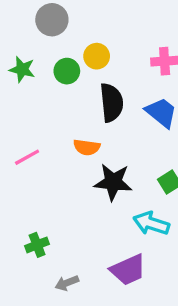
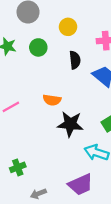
yellow circle: (97, 56) -> (68, 27), moved
black semicircle: (112, 103) -> (75, 60), moved, size x0.7

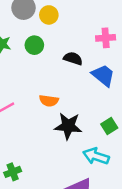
yellow circle: (68, 27) -> (49, 15), moved
black semicircle: (75, 60) -> (73, 58), turned -66

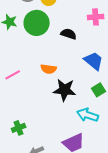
green circle: (34, 45) -> (37, 23), size x1.6
blue trapezoid: (103, 75) -> (94, 61), moved

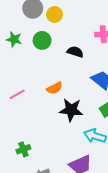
green circle: (37, 23) -> (42, 40), size x0.7
orange semicircle: (49, 69) -> (55, 88), turned -35

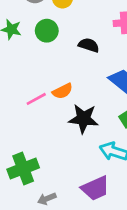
pink line: (17, 94) -> (36, 99), moved
green cross: (23, 149) -> (23, 169), size x1.6

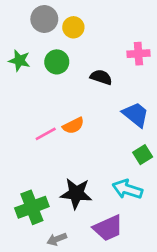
black star: (84, 119) -> (76, 193), moved

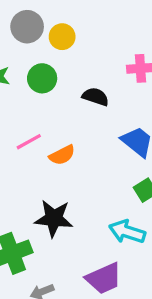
pink line: (46, 134) -> (29, 142), moved
black star: (76, 193) -> (54, 218), moved

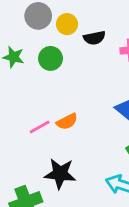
black semicircle: (95, 97) -> (94, 38), moved, turned 150
pink line: (29, 142) -> (40, 127), moved

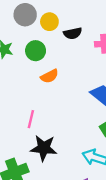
orange semicircle: (67, 122) -> (49, 76), moved
pink line: (40, 127) -> (31, 119), moved, turned -48

